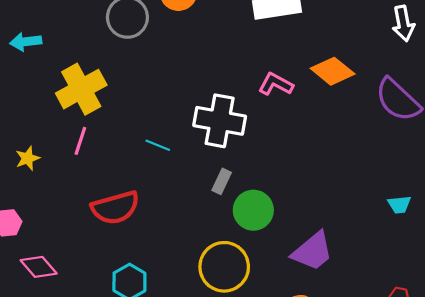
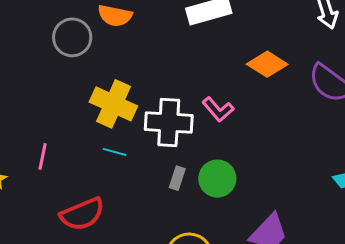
pink L-shape: (276, 84) -> (218, 109), moved, turned -152
yellow cross: (81, 89) -> (113, 104), moved, turned -30
green circle: (253, 210) -> (217, 179), moved

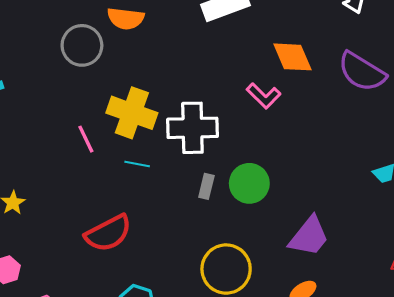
orange diamond: (267, 64) -> (293, 57), turned 39
pink L-shape: (218, 109) -> (264, 96), moved
pink line: (43, 156) -> (86, 139), moved, turned -32

